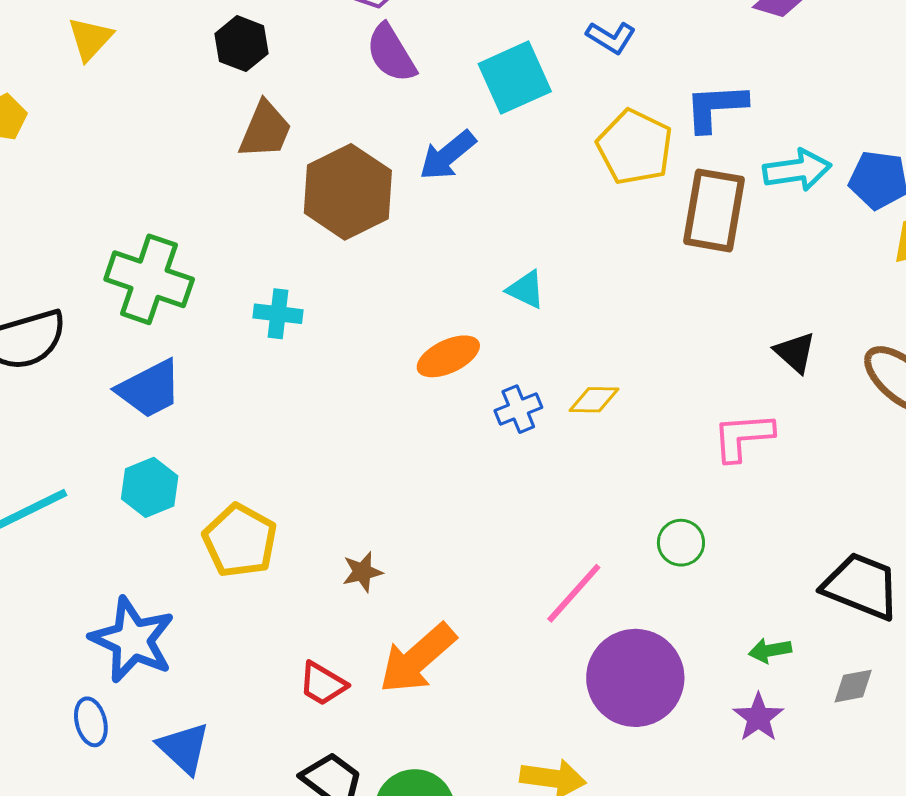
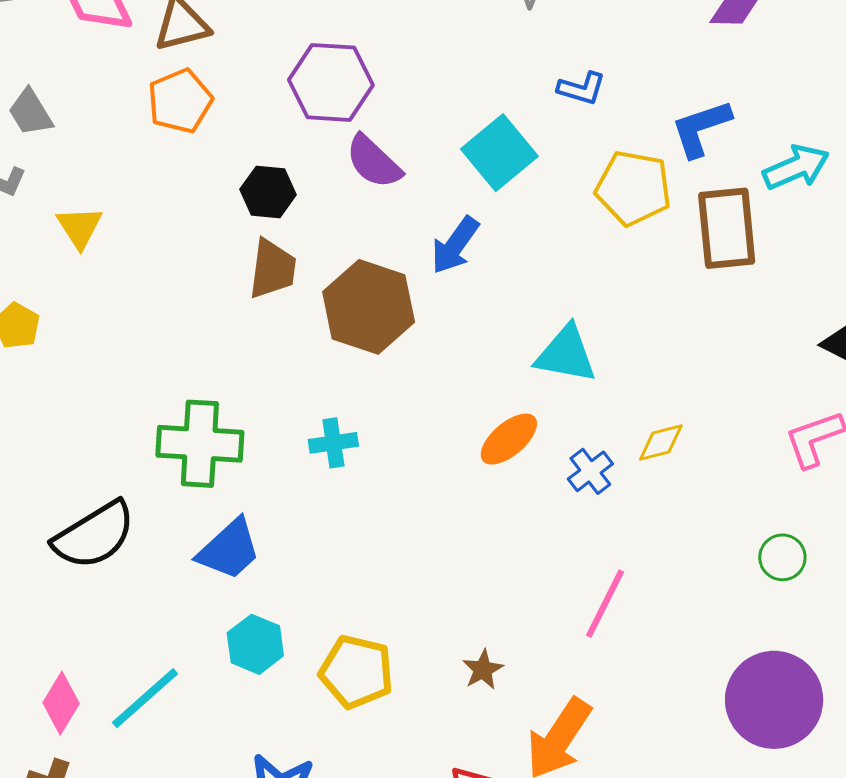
black hexagon: (242, 44) -> (268, 192), moved
cyan triangle: (526, 290) -> (566, 354), size x1.6
pink line: (574, 593) -> (605, 604), moved

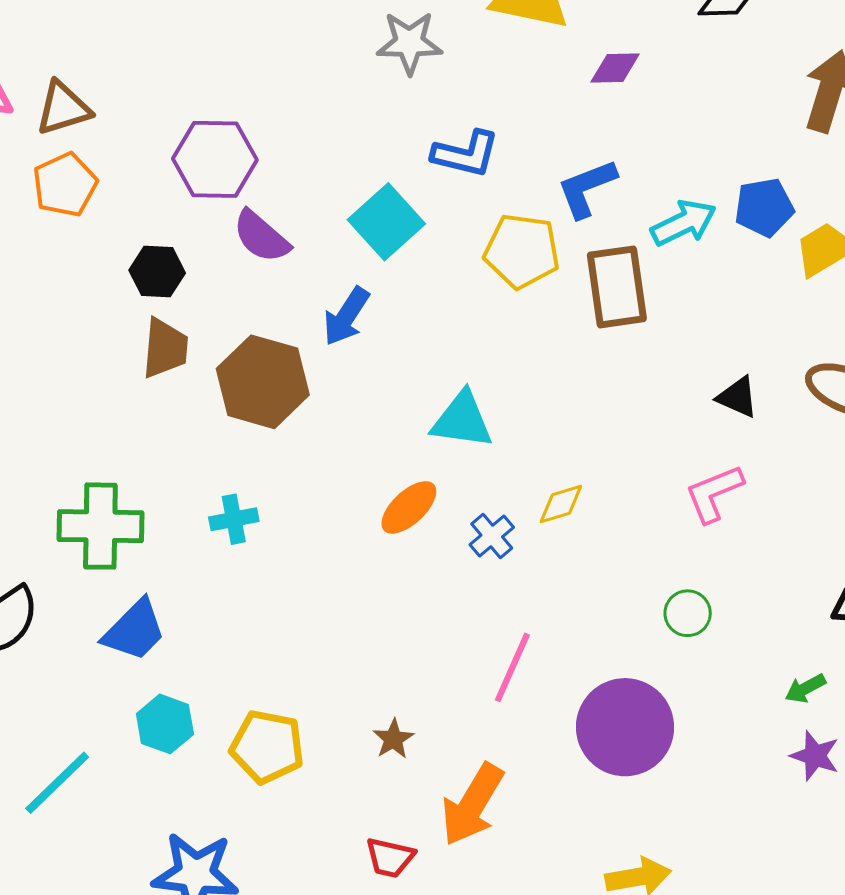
blue L-shape: (582, 88) -> (466, 154), size x1.4
purple circle: (774, 700) -> (625, 727), moved

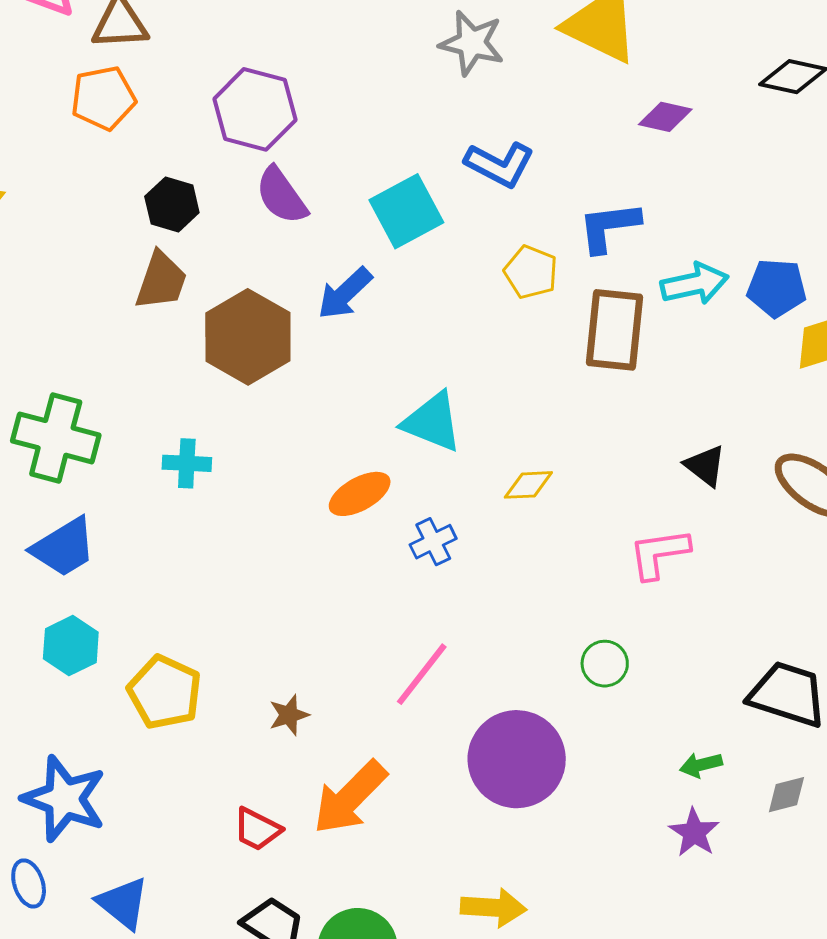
yellow pentagon: (522, 251) -> (531, 272), size x0.7
yellow diamond: (561, 504) -> (528, 485), moved

